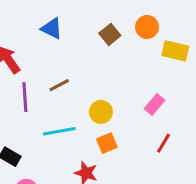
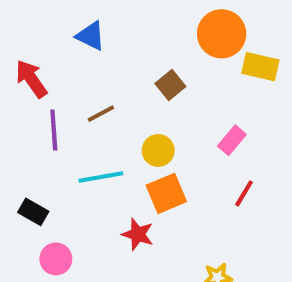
orange circle: (147, 27) -> (222, 34), size x1.5
brown square: (110, 34) -> (170, 85), moved
orange square: (107, 143) -> (166, 193), size x1.4

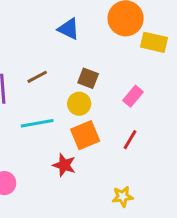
blue triangle: (91, 36) -> (69, 29), moved
brown square: (170, 85) -> (88, 78), moved, turned -30
red line: (244, 193) -> (130, 140), moved

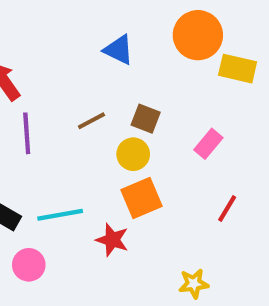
brown line: (37, 77) -> (91, 121), moved
cyan line: (37, 123) -> (60, 215), moved
red line: (130, 140) -> (227, 208), moved

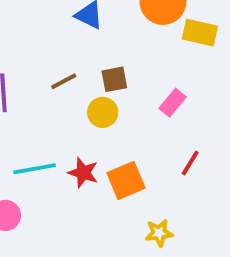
brown square: (146, 119) -> (114, 79), turned -32
orange square: (142, 198) -> (126, 180), moved
red star: (112, 240) -> (83, 173), moved

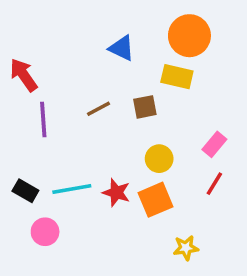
yellow rectangle: (200, 33) -> (177, 77), moved
pink rectangle: (173, 103) -> (214, 144), moved
yellow circle: (103, 112) -> (159, 159), moved

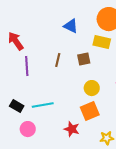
brown line: (99, 109) -> (58, 60), turned -48
red star: (116, 193) -> (72, 129), moved

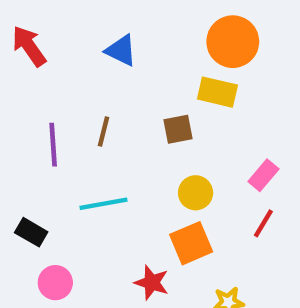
blue triangle: (71, 26) -> (121, 50), moved
red arrow: (16, 41) -> (29, 46), moved
brown line: (58, 60) -> (104, 131), moved
cyan line: (43, 105) -> (104, 204), moved

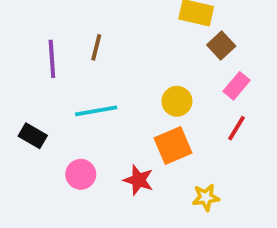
brown square: (178, 129) -> (221, 45), moved, turned -32
pink circle: (55, 283) -> (81, 174), moved

